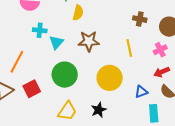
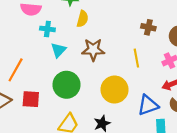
cyan cross: (40, 30) -> (47, 29), moved
red square: (32, 89) -> (31, 99), turned 30
blue triangle: (141, 92) -> (148, 105), size x1.5

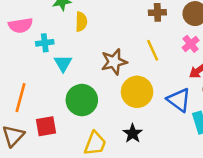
brown star: (93, 50) -> (114, 62), moved
blue triangle: (148, 105) -> (179, 100), turned -50

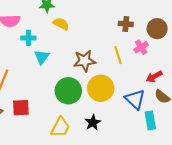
yellow semicircle: (81, 22) -> (61, 24), turned -70
pink cross: (191, 44) -> (141, 47), moved
green circle: (82, 100) -> (68, 91), moved

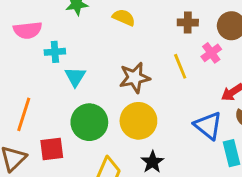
yellow semicircle: (61, 24) -> (124, 17), moved
yellow circle: (101, 88) -> (138, 121), moved
green circle: (68, 91) -> (89, 122), moved

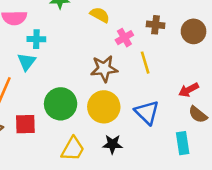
pink cross: (211, 53) -> (124, 38), moved
cyan triangle: (75, 77) -> (27, 62), moved
blue triangle: (208, 125) -> (147, 112), moved
black star: (152, 162) -> (112, 144), turned 30

